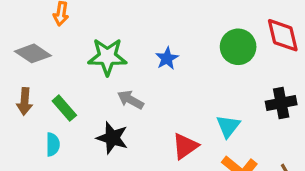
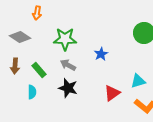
blue star: (167, 58) -> (101, 54), moved
gray arrow: (131, 100) -> (68, 65), moved
cyan triangle: (228, 126) -> (138, 81), turned 35

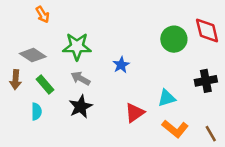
orange arrow: (37, 13) -> (43, 15), turned -40
gray diamond: (20, 37) -> (33, 55), moved
black star: (68, 88) -> (81, 107), turned 30

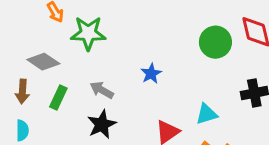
green star: (77, 46) -> (88, 33), moved
green rectangle: (45, 85) -> (58, 98), turned 66
cyan semicircle: (36, 112) -> (22, 130), moved

